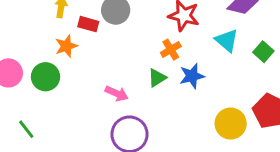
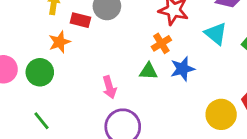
green triangle: (157, 78) -> (149, 71), turned 36
pink arrow: (117, 94) -> (109, 87), turned 50
green line: (26, 129) -> (42, 121), moved

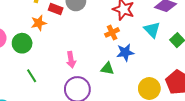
green triangle: (149, 71) -> (107, 69), moved
green line: (42, 121) -> (32, 76), moved

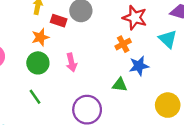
green circle: (22, 43) -> (38, 63), moved
pink arrow: (71, 60) -> (71, 62), moved

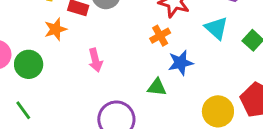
green circle: (38, 63) -> (29, 64), moved
green line: (35, 97) -> (23, 110), moved

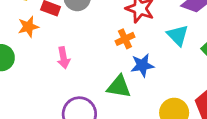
green triangle: (157, 87) -> (119, 87), size x1.4

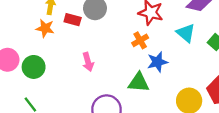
orange star: (28, 27) -> (45, 28), moved, turned 30

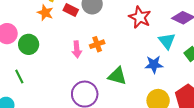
orange cross: (140, 40) -> (97, 44), moved
blue star: (157, 62) -> (154, 64), moved

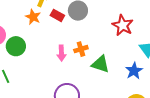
blue star: (154, 64) -> (134, 71), turned -30
green triangle: (117, 76) -> (100, 64), moved

